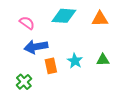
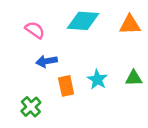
blue arrow: (36, 47) -> (47, 61), size x0.7

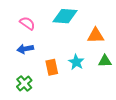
orange triangle: (130, 25) -> (96, 36), moved
blue arrow: (47, 61) -> (25, 49), moved

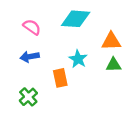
green triangle: (105, 61) -> (114, 65), moved
cyan star: (76, 62) -> (78, 59), moved

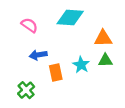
blue arrow: (30, 57) -> (38, 55), moved
cyan star: (78, 59) -> (81, 65), moved

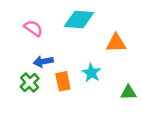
green triangle: (105, 60) -> (128, 92), moved
green cross: (26, 90) -> (30, 83), moved

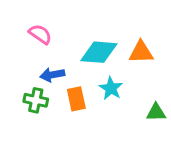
cyan diamond: (79, 20) -> (99, 52), moved
green cross: (30, 83) -> (36, 100), turned -36

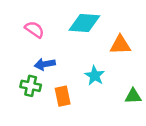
cyan diamond: (99, 52) -> (84, 23), moved
orange rectangle: (76, 99) -> (63, 96), moved

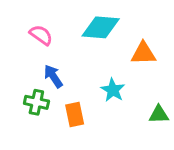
blue arrow: (45, 64) -> (53, 76), turned 66

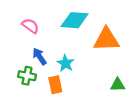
orange triangle: (143, 53) -> (106, 39), size x1.4
cyan star: (113, 90) -> (66, 63), moved

